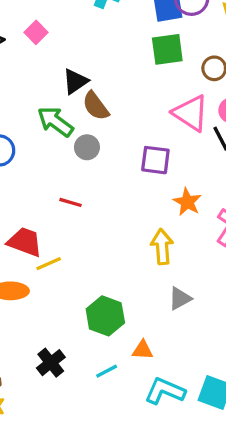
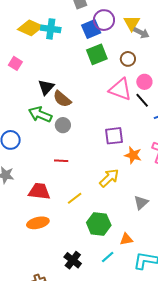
purple square: (155, 160) -> (114, 136), moved
orange star: (187, 202) -> (133, 155), moved
yellow arrow: (162, 247) -> (109, 178), moved, turned 65
yellow line: (49, 264) -> (75, 198), moved

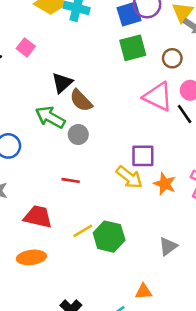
yellow arrow: (109, 178) -> (129, 177), moved, turned 75
green hexagon: (99, 224) -> (109, 237), moved

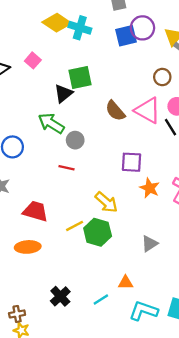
green square: (133, 48) -> (80, 78), moved
brown semicircle: (81, 100) -> (115, 111), moved
yellow arrow: (129, 177) -> (106, 202), moved
red line: (71, 180) -> (66, 168), moved

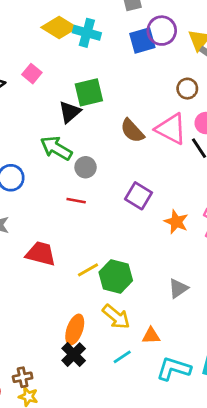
purple square: (132, 162) -> (139, 196), moved, turned 30
yellow arrow: (106, 202) -> (116, 317), moved
orange ellipse: (28, 247) -> (75, 330), moved, turned -65

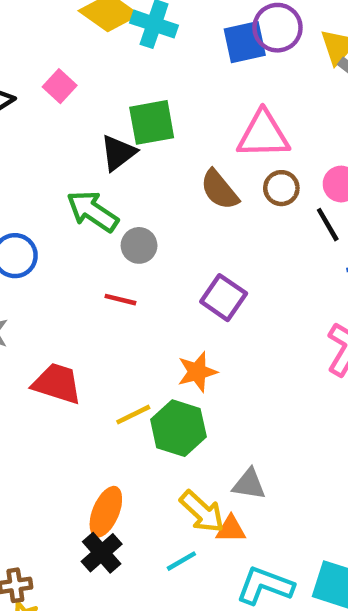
brown circle: (187, 89) -> (281, 188), moved
pink triangle: (171, 129) -> (263, 135), moved, turned -32
orange star: (176, 222) -> (197, 372), moved, turned 30
gray triangle: (178, 288) -> (249, 484), moved, turned 40
yellow arrow: (116, 317) -> (202, 512), moved

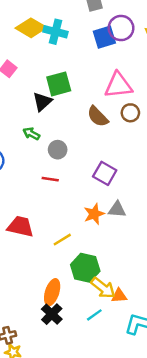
green arrow: (93, 211) -> (31, 134), size x0.6
green hexagon: (178, 428) -> (85, 268), moved
gray triangle: (249, 484) -> (117, 209), moved

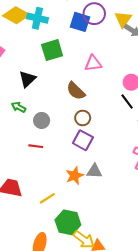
blue square: (104, 37) -> (80, 22), turned 36
green square: (59, 84) -> (52, 50), moved
pink triangle: (118, 85) -> (93, 63), size x0.7
brown circle: (130, 113) -> (83, 118), moved

